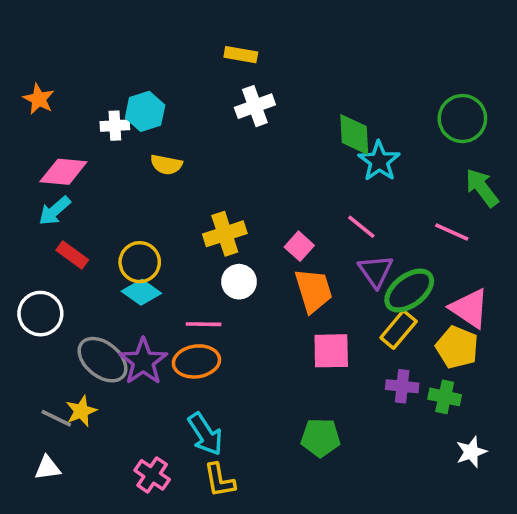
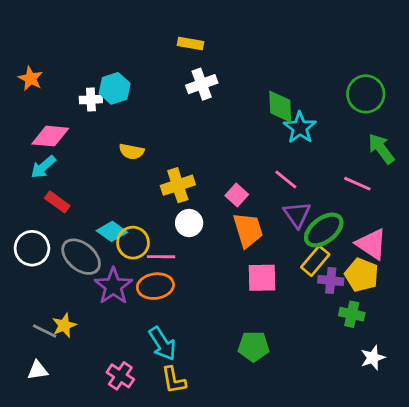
yellow semicircle: (166, 165) -> (132, 151), moved
yellow circle: (140, 262) -> (133, 243), moved
gray ellipse: (102, 360) -> (81, 257), moved
purple cross: (402, 386) -> (331, 280), moved

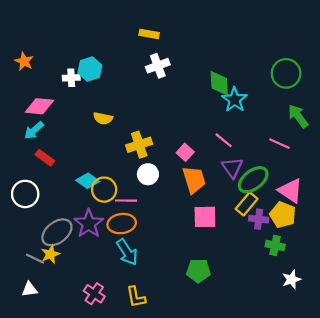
gray ellipse: (81, 257) -> (57, 232), moved, turned -76
cyan arrow: (162, 344) -> (127, 252), moved

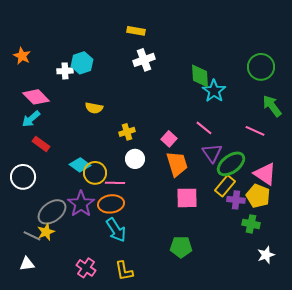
pink diamond: (39, 106) -> (36, 97), turned 40
yellow cross: (139, 145) -> (127, 132), size x0.7

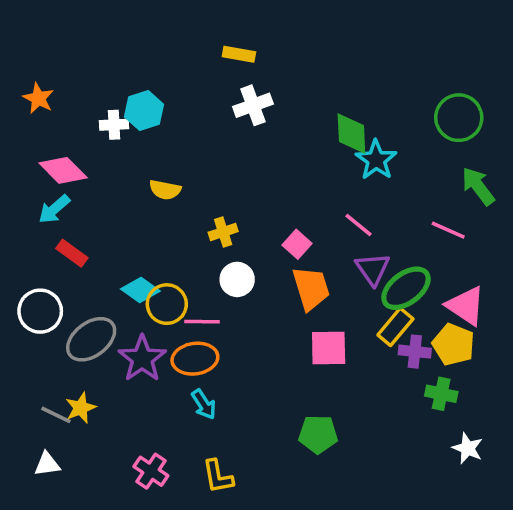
gray ellipse: (52, 212) -> (91, 339), moved
cyan arrow: (116, 230) -> (204, 404), size x0.7
white star: (266, 255) -> (468, 448), turned -30

